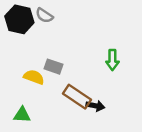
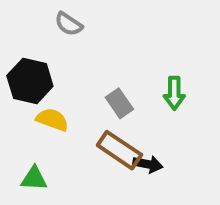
black hexagon: (19, 19) -> (30, 81), moved
gray rectangle: (53, 67) -> (119, 103), moved, turned 36

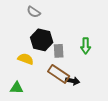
black hexagon: (30, 81) -> (42, 40), moved
gray rectangle: (119, 103) -> (59, 51), turned 32

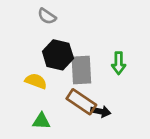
gray rectangle: (59, 51) -> (81, 70), size x1.5
green triangle: (17, 88) -> (41, 121), moved

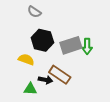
gray rectangle: (81, 70) -> (71, 45), moved, turned 75
black arrow: (101, 111) -> (45, 80), moved

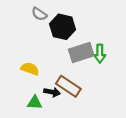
black hexagon: (42, 40) -> (63, 27), moved

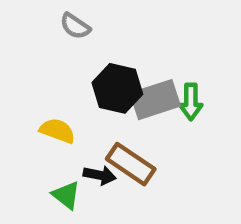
black hexagon: (63, 27) -> (117, 88), moved
green triangle: (35, 103) -> (66, 195), turned 35

